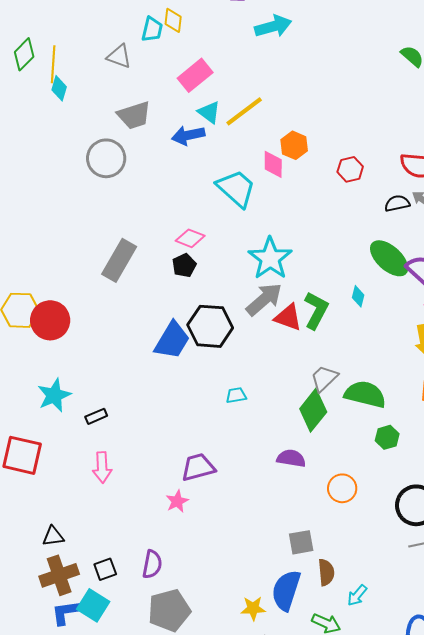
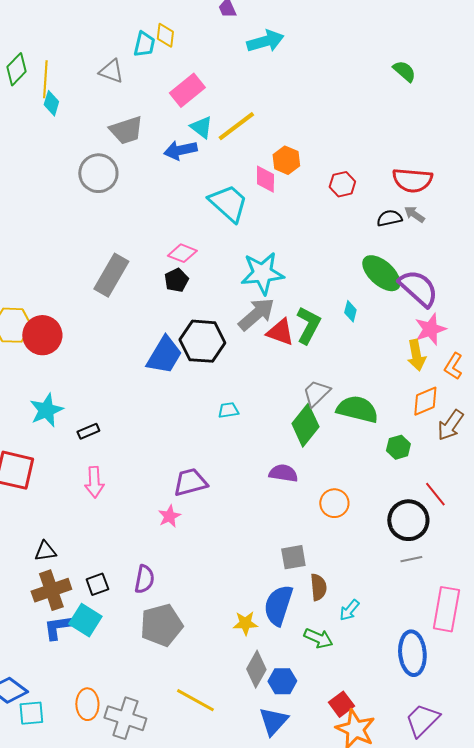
cyan star: (270, 258) -> (262, 273), turned 30
green hexagon: (387, 437) -> (398, 447), moved

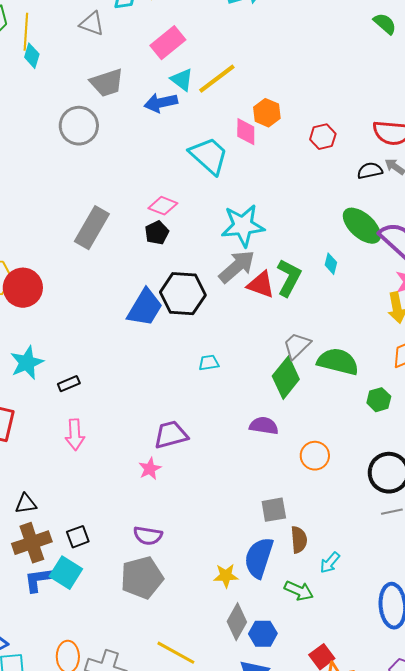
purple semicircle: (144, 579) -> (148, 536), moved, turned 88

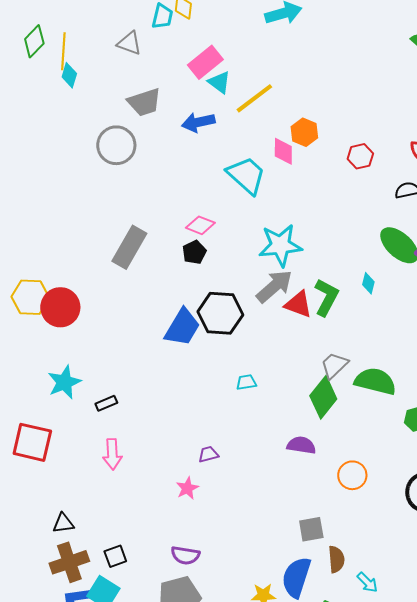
cyan triangle: (182, 80) -> (219, 82), moved
purple trapezoid: (171, 435) -> (208, 454), size x0.6
cyan arrow: (330, 563) -> (367, 582), turned -85

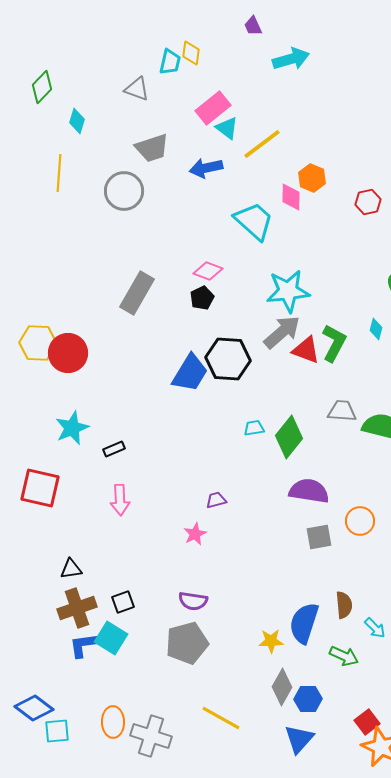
yellow line: (63, 51) -> (59, 173), moved
gray trapezoid: (334, 365) -> (342, 411), turned 48
green diamond: (323, 397) -> (289, 437), moved
purple semicircle: (301, 445) -> (309, 491), size x1.4
gray square: (311, 529) -> (319, 537), moved

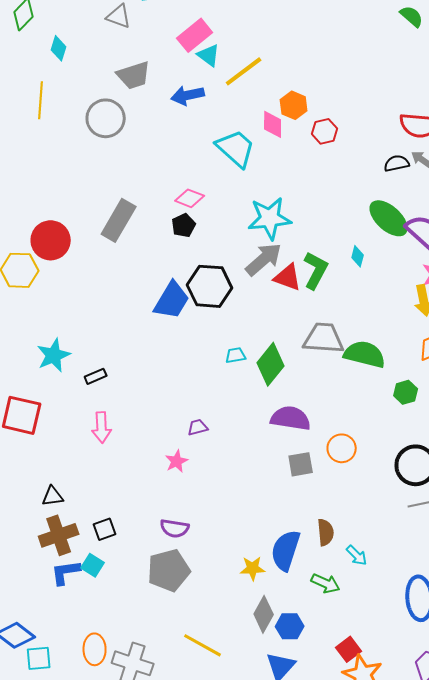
red hexagon: (368, 202) -> (325, 131), moved
red circle: (68, 353) -> (51, 240), moved
gray trapezoid: (342, 411) -> (324, 338), size x1.4
cyan square: (111, 638) -> (93, 565), size x0.7

